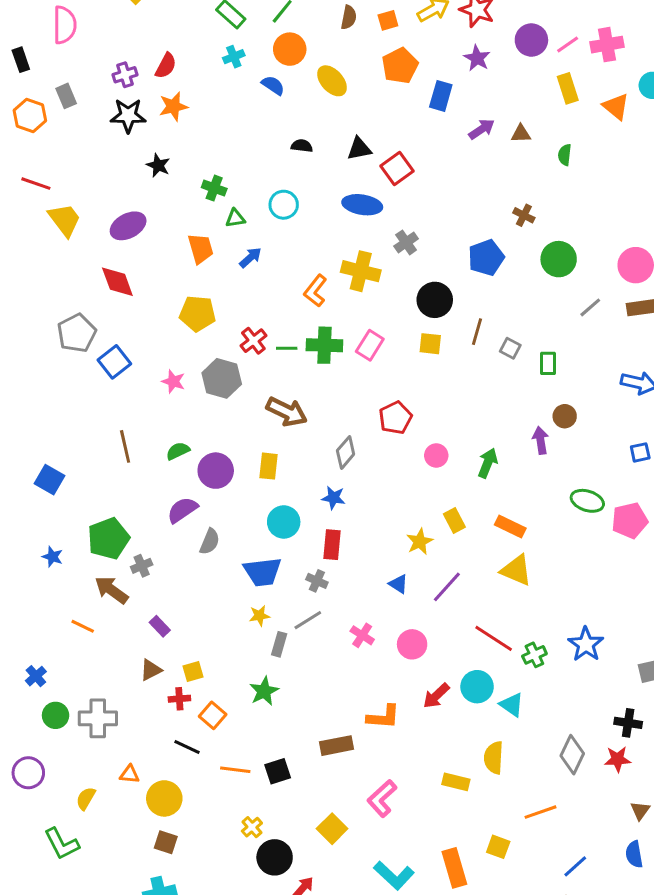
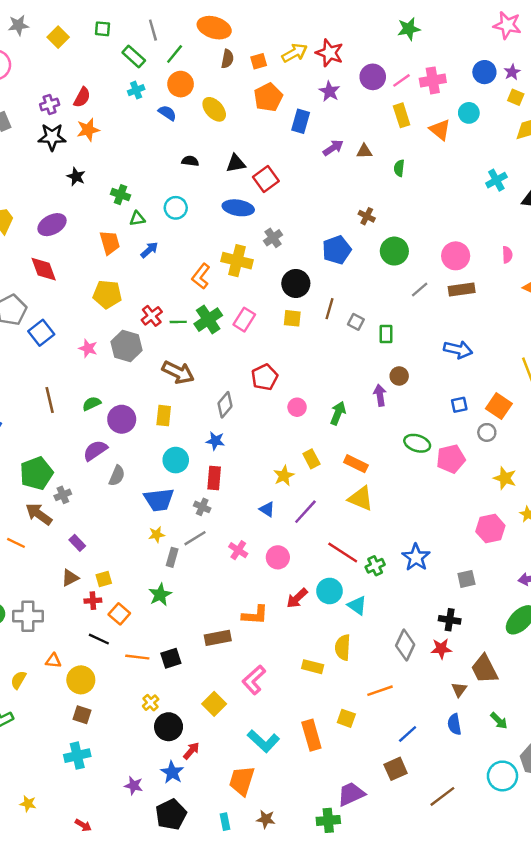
green cross: (324, 345) -> (208, 320), turned -36

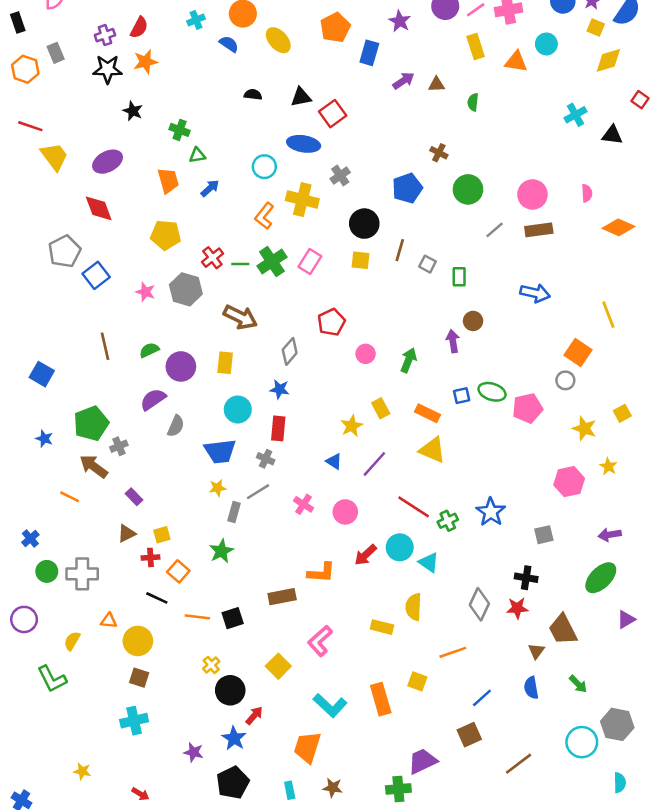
orange triangle: (440, 130) -> (516, 62), turned -30
cyan circle: (176, 208) -> (264, 167), moved
blue square: (459, 405) -> (462, 396), moved

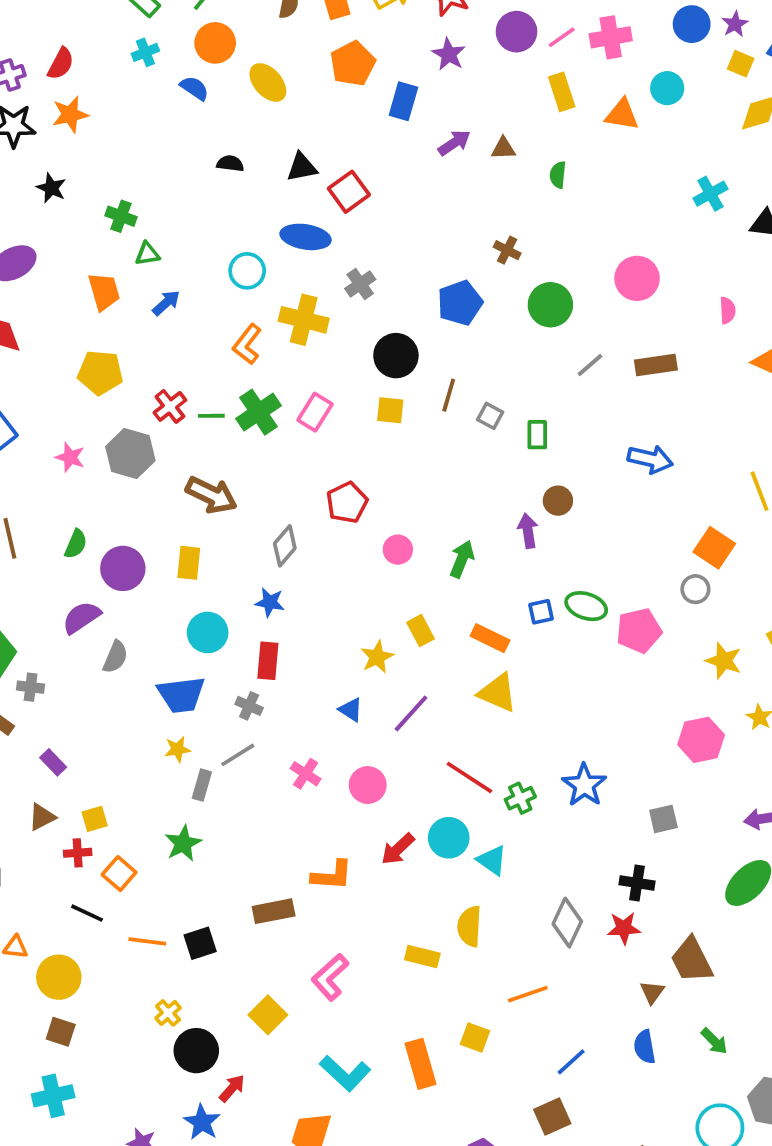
pink circle: (532, 194) -> (637, 278), moved
green semicircle: (149, 350) -> (76, 544), turned 138
gray cross: (119, 446) -> (31, 687), turned 30

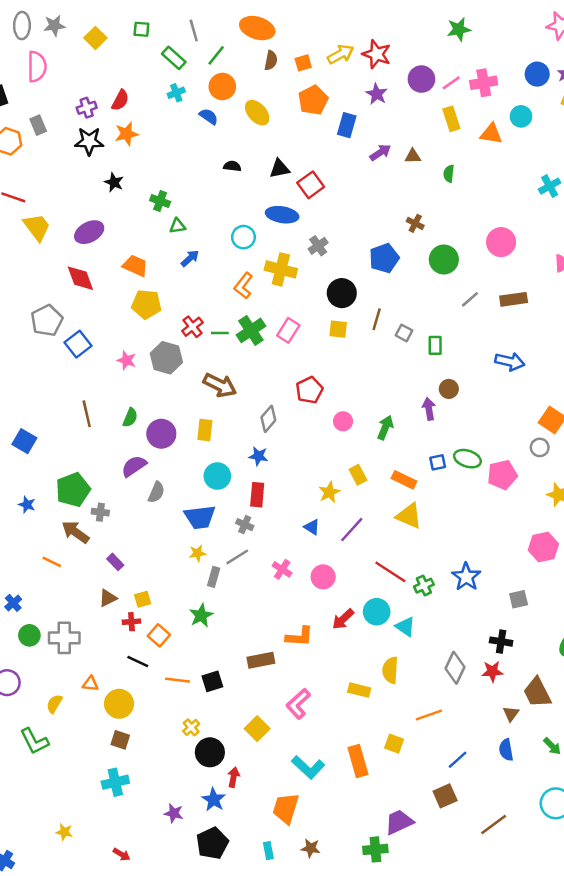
orange trapezoid: (104, 292) -> (135, 266), moved, turned -50
red arrow: (232, 1088) -> (234, 777), turned -30

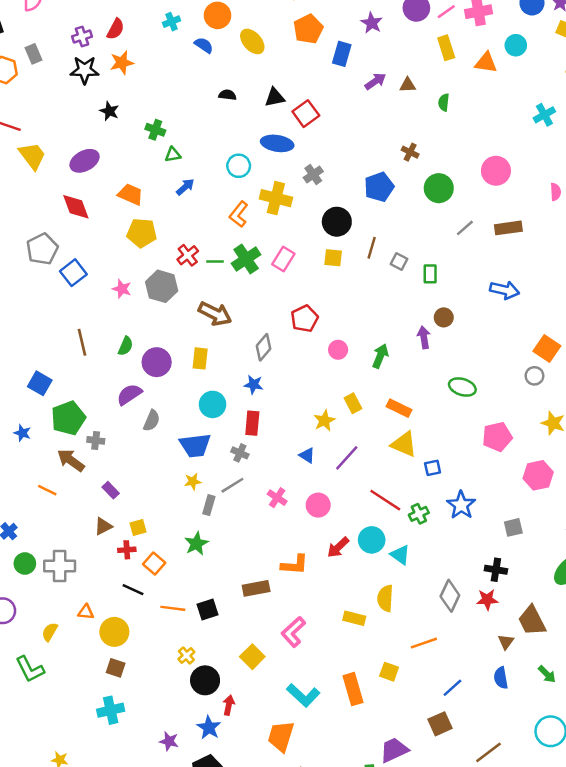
blue square: (24, 441) -> (40, 383), moved
blue square: (438, 462) -> (433, 468), moved
pink pentagon: (502, 475) -> (497, 437), moved

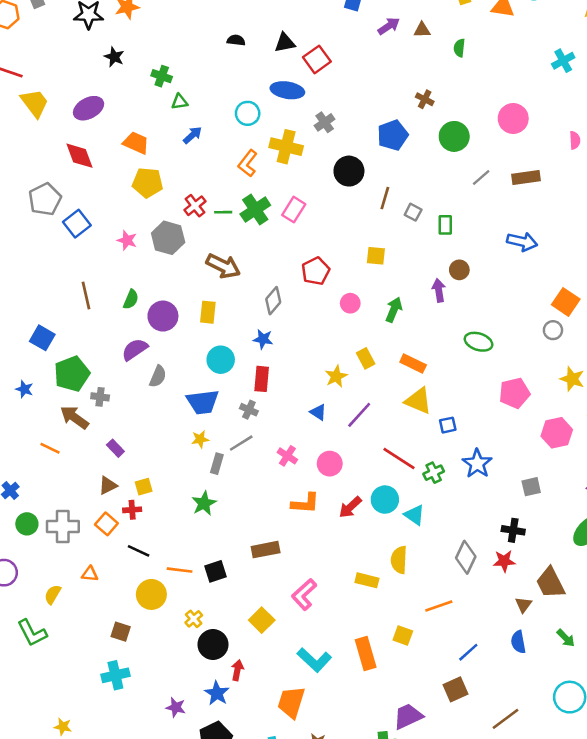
yellow square: (333, 258) -> (376, 256), moved
orange square: (154, 564) -> (106, 524), moved
orange L-shape: (295, 565) -> (305, 503), moved
yellow circle: (114, 632) -> (151, 594), moved

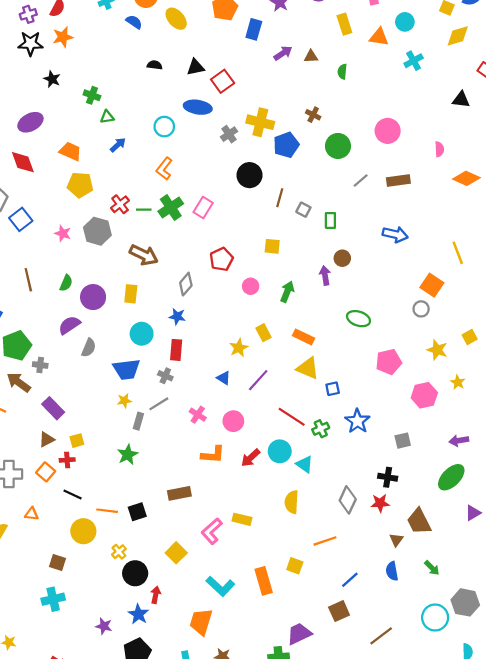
cyan cross: (563, 61) -> (414, 61), moved
yellow cross: (286, 147) -> (260, 122), moved
purple rectangle: (115, 448) -> (53, 408), size x1.5
yellow rectangle: (367, 580) -> (242, 519), moved

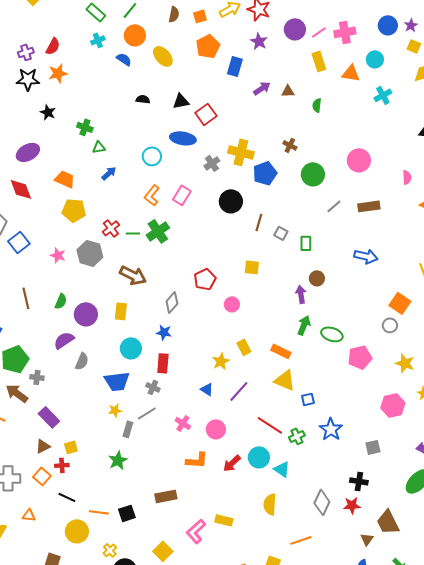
pink rectangle: (203, 207) -> (182, 195), moved
green arrow: (287, 292) -> (304, 325), moved
pink pentagon: (389, 362) -> (360, 357), moved

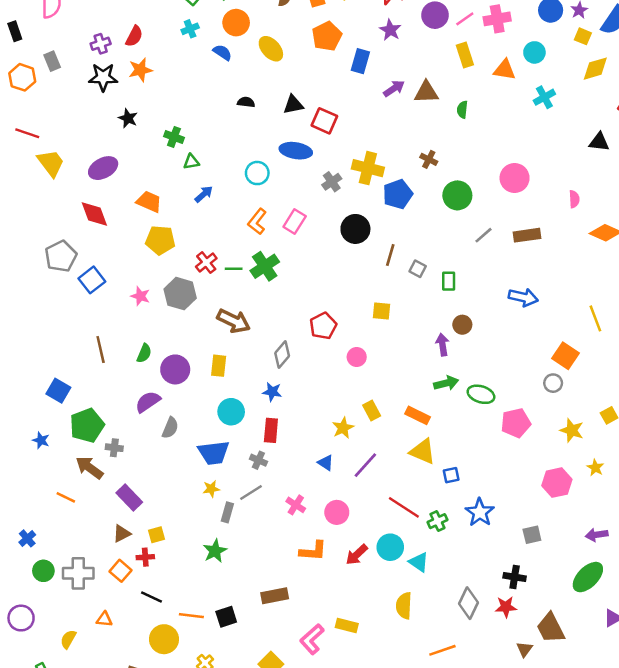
brown triangle: (288, 91) -> (426, 92), size x1.5
red square: (206, 114) -> (324, 121), turned -30
green arrow: (304, 325) -> (446, 383), turned 54

